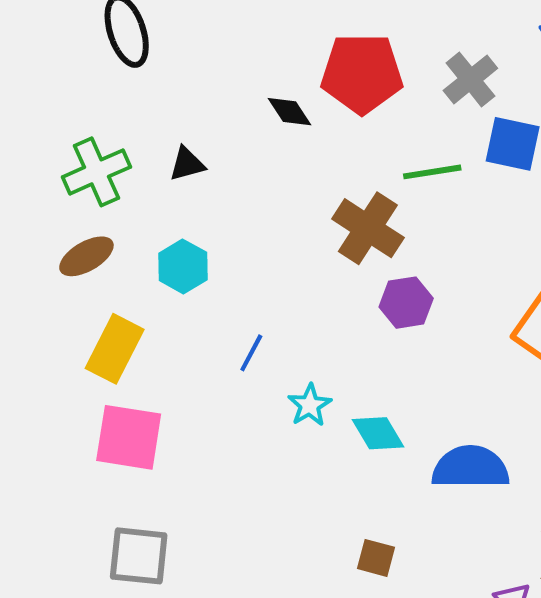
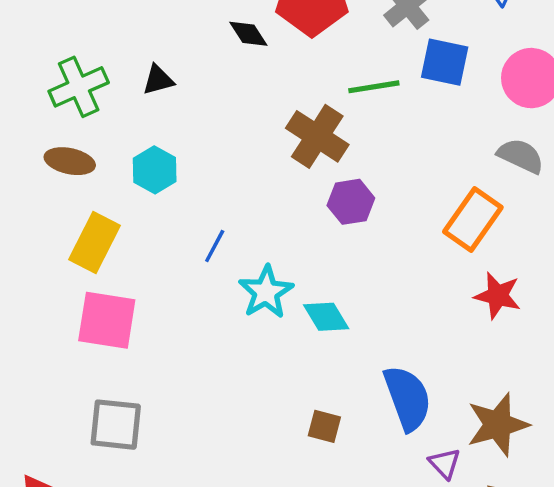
brown ellipse: (86, 256) -> (70, 161), turned 42
cyan star: (310, 405) -> (266, 292), size x1.4
blue semicircle: (470, 467) -> (407, 398), moved, turned 70

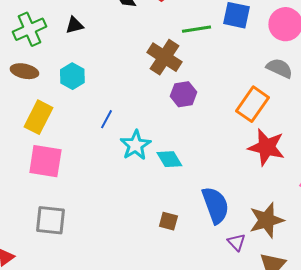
red star: (498, 296) -> (266, 147), size x1.4

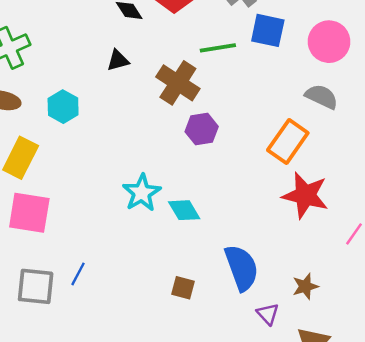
black triangle: (74, 25) -> (118, 60), moved
blue line: (106, 119) -> (78, 274), moved
brown star: (266, 220) -> (305, 286), size x0.6

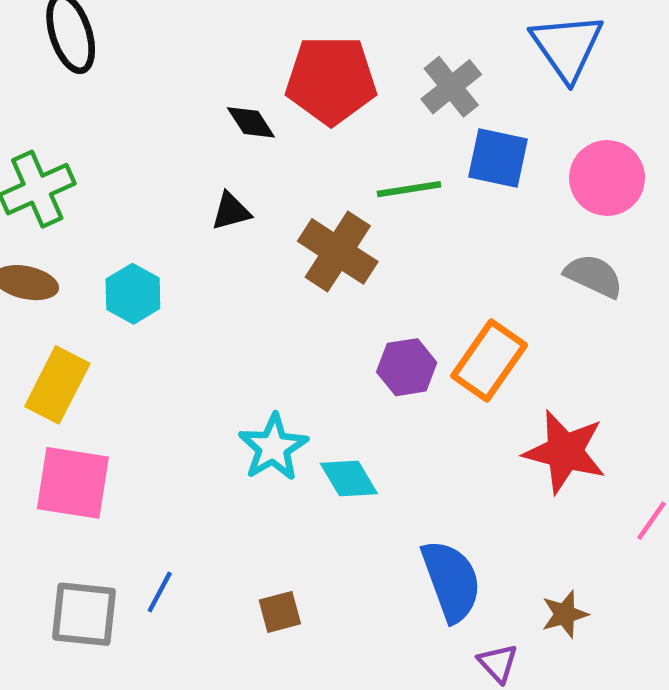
purple hexagon: (202, 129) -> (407, 367), moved
orange rectangle: (288, 142) -> (489, 360), moved
brown square: (183, 288) -> (280, 612), moved, turned -30

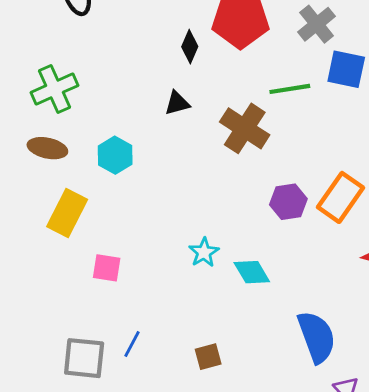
black diamond: (251, 122) -> (190, 47), turned 56
cyan star: (273, 447) -> (204, 252), size x0.7
pink square: (73, 483) -> (107, 268), moved, size x0.6

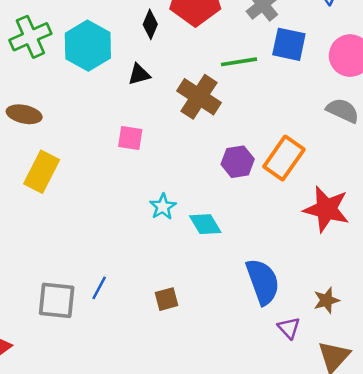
green cross: (55, 89) -> (30, 37), moved
cyan hexagon: (115, 155) -> (88, 46), moved, size x1.5
pink square: (107, 268) -> (130, 138), moved

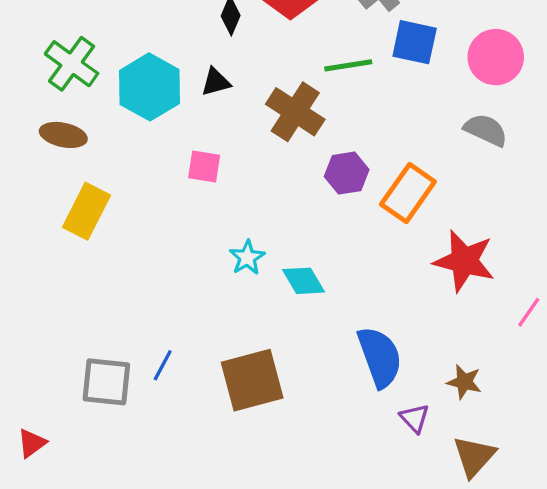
green cross: (30, 37) -> (72, 64), moved, turned -30
cyan hexagon: (88, 46) -> (149, 87), moved
purple hexagon: (238, 162) -> (347, 173), moved
brown square: (167, 299) -> (252, 380), size x2.0
brown star: (326, 300) -> (464, 382), turned 30

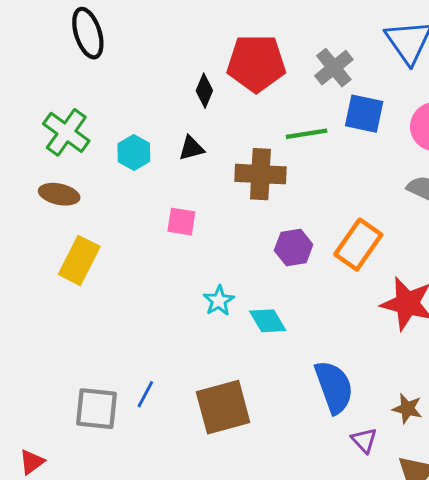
cyan hexagon: (149, 87) -> (134, 152), size x0.6
brown cross: (295, 112) -> (260, 174), turned -30
purple hexagon: (347, 173) -> (294, 247), moved

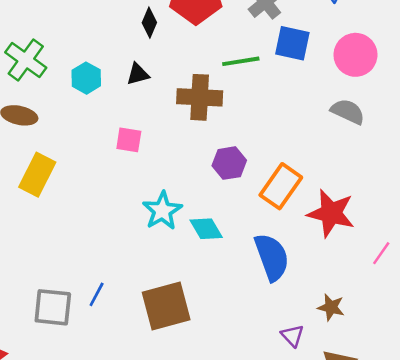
orange rectangle: (358, 245) -> (281, 186), moved
cyan star: (219, 301) -> (162, 211), size x1.4
blue semicircle: (334, 387) -> (272, 257), moved

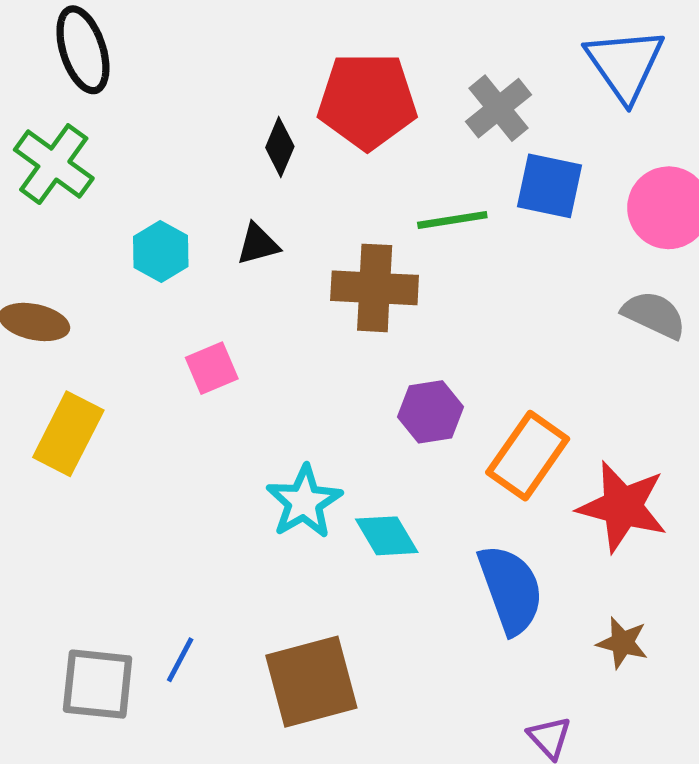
green cross: (26, 60) -> (54, 164), moved
pink square: (129, 140) -> (212, 368), moved, turned -32
brown star: (331, 307) -> (622, 643), moved

